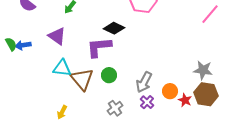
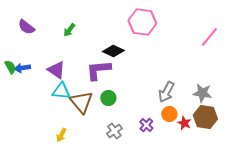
purple triangle: (57, 36) -> (56, 70), moved
gray arrow: (144, 82) -> (166, 92), moved

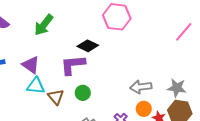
green arrow: (69, 30) -> (44, 25), size x1.6
gray arrow: (166, 92) -> (141, 87), turned 55
brown triangle: (81, 102) -> (56, 97), size x0.7

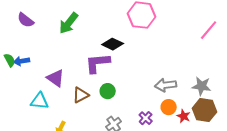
purple triangle: (31, 65) -> (56, 78), moved
cyan triangle: (36, 86) -> (40, 101), moved
brown triangle: (56, 97) -> (81, 95), turned 42

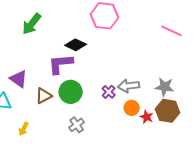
pink line: (209, 30) -> (172, 31), turned 75
green circle: (108, 91) -> (71, 92), size x1.5
purple cross: (146, 118) -> (109, 92), moved

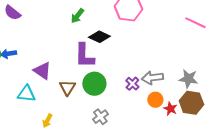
green arrow: (32, 24) -> (77, 16), moved, size x0.7
purple L-shape: (61, 64) -> (84, 56), turned -84
brown triangle: (44, 96) -> (67, 88), turned -30

